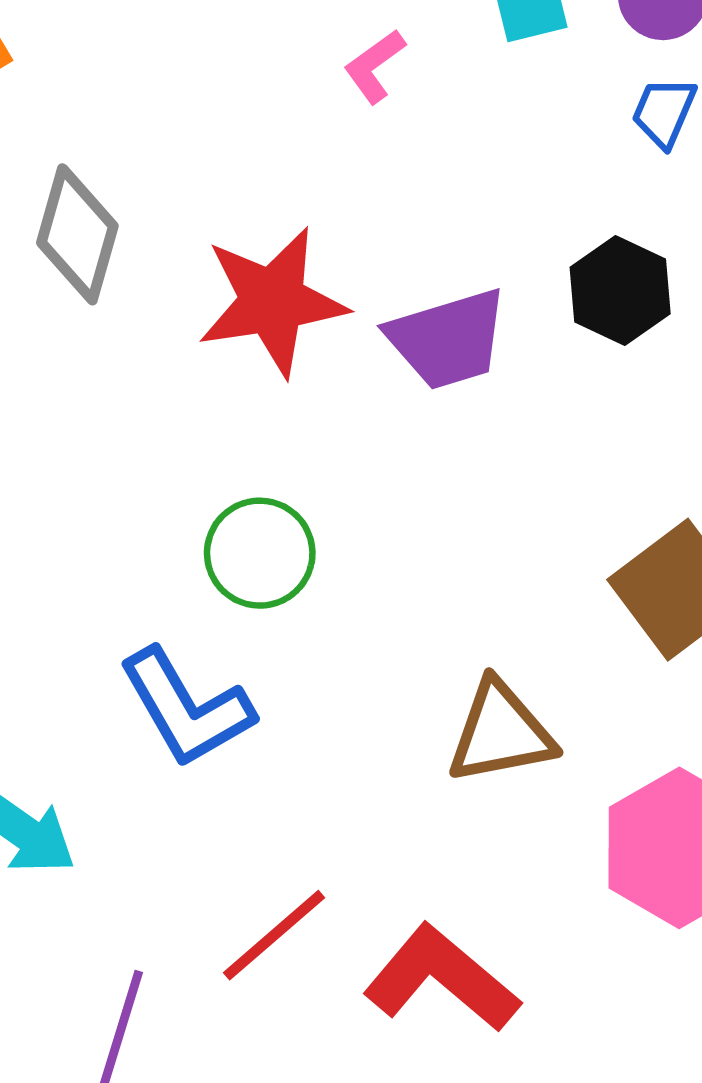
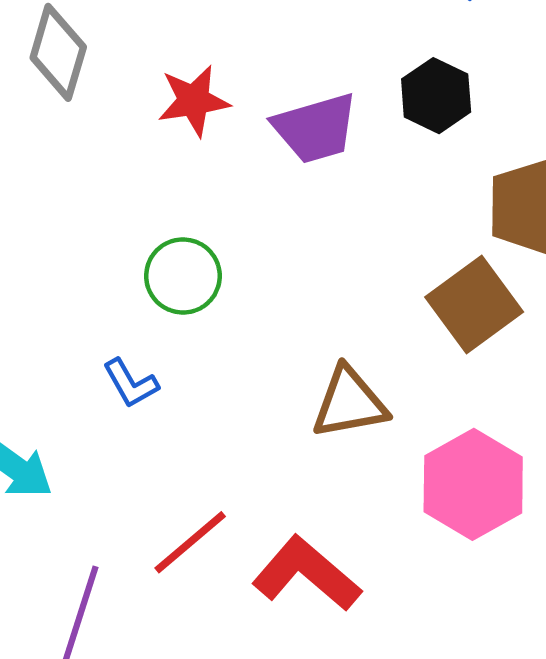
red star: (272, 301) -> (194, 101), size x0.7
blue L-shape: (186, 708) -> (131, 383), size x0.6

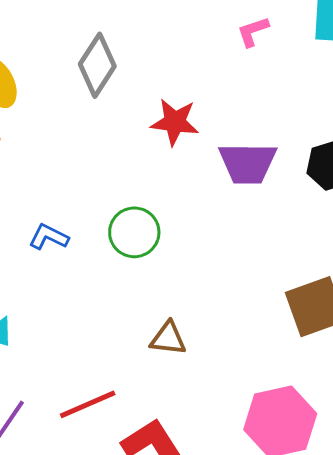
blue L-shape: (131, 383) -> (49, 237), moved, turned 129
brown triangle: (349, 403) -> (168, 338), moved, size x0.7

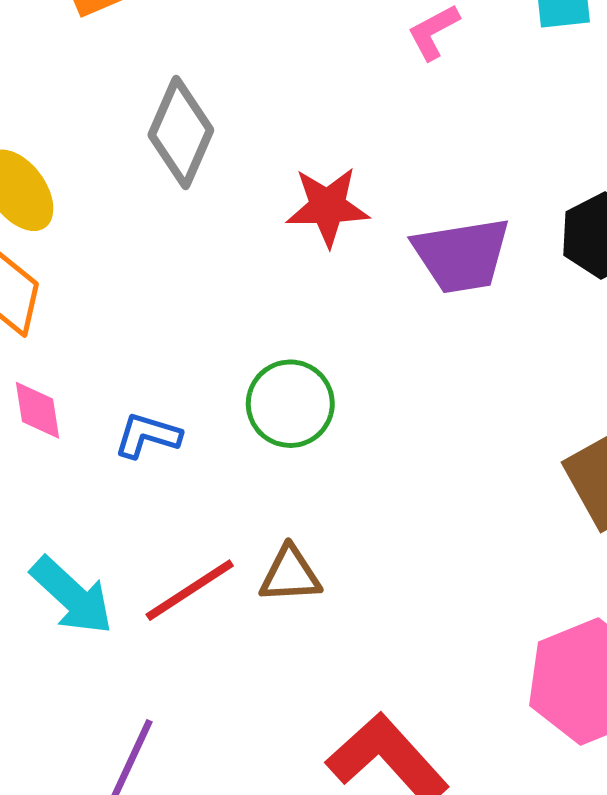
brown triangle: (168, 338) -> (290, 575), moved
red line: (88, 404) -> (190, 590), moved

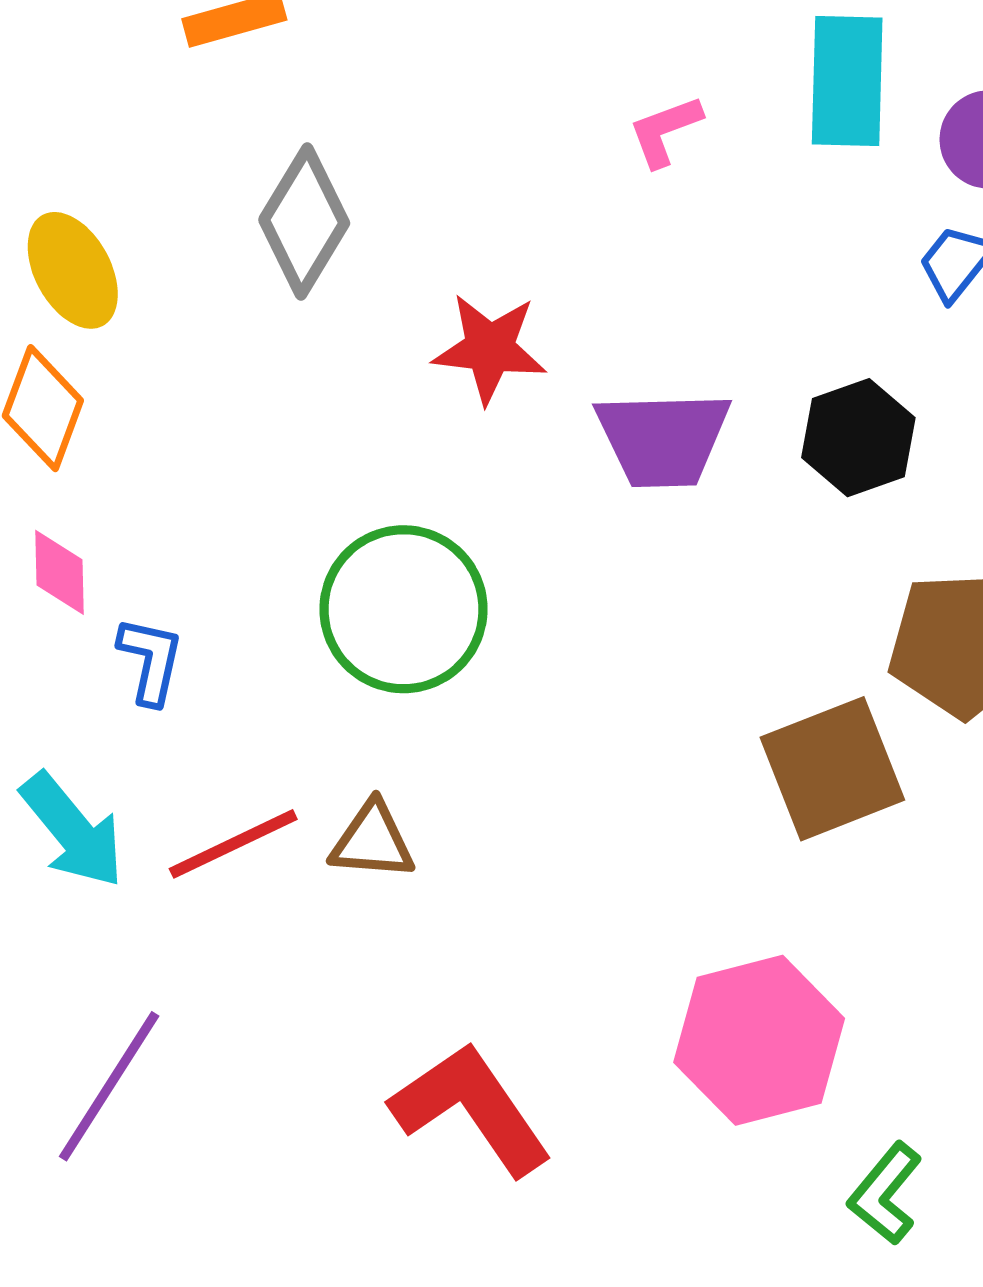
green circle: (290, 404) -> (404, 609), size x1.4
blue L-shape: (147, 435) -> (151, 660), moved, turned 78

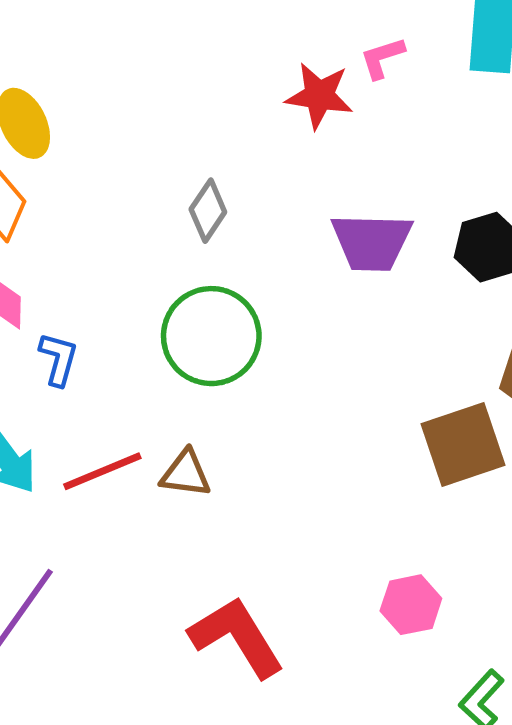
gray diamond: (304, 221) -> (208, 211), moved, size x0.7
red star: (490, 348) -> (319, 96), moved
pink hexagon: (759, 1040) -> (411, 605), size x0.6

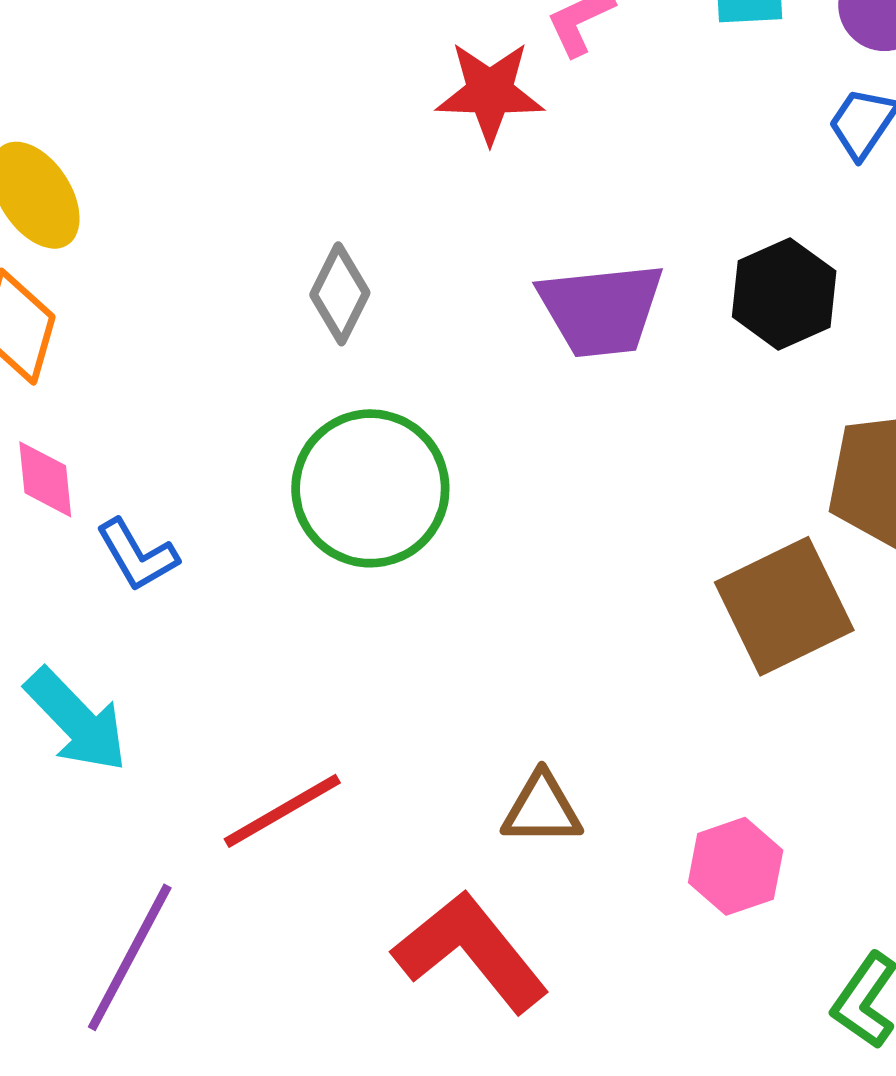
blue L-shape: (58, 359) -> (137, 555), turned 142
red line: (102, 471) -> (282, 811), moved
brown triangle: (186, 474) -> (542, 809), moved

